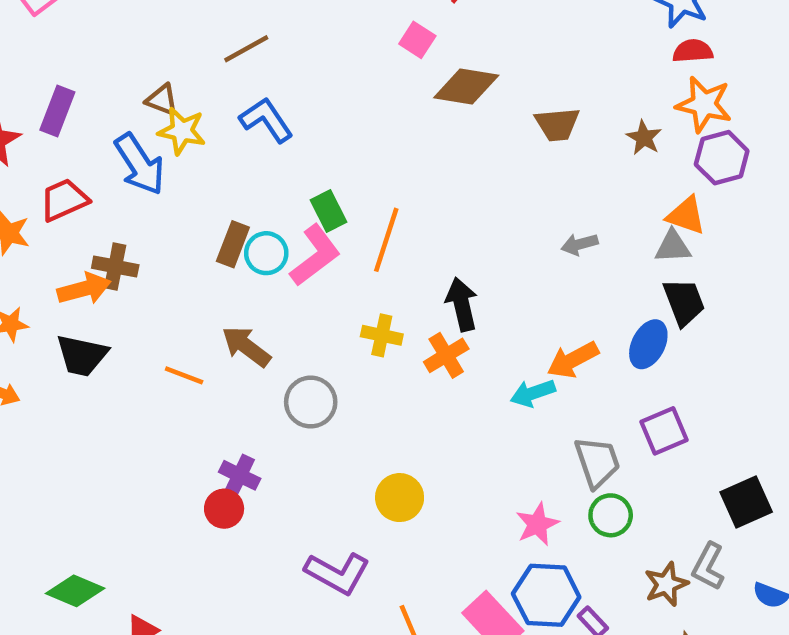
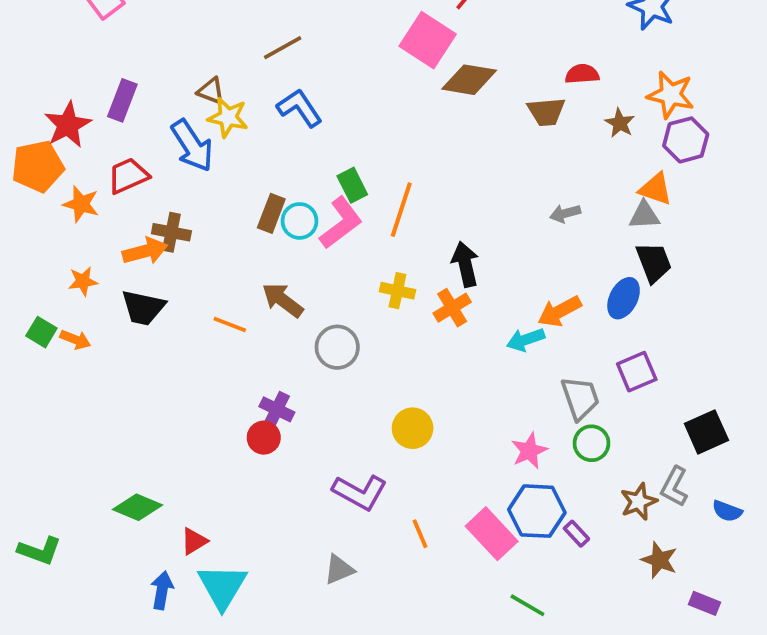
pink square: (417, 40) -> (428, 40), size x1.8
red semicircle: (693, 51) -> (582, 74), moved

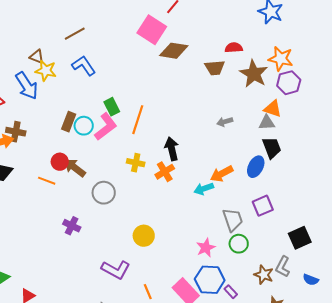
brown star: (620, 123) -> (254, 74), size x1.8
red circle: (264, 438) -> (60, 162), moved
brown star: (639, 502) -> (264, 275), turned -30

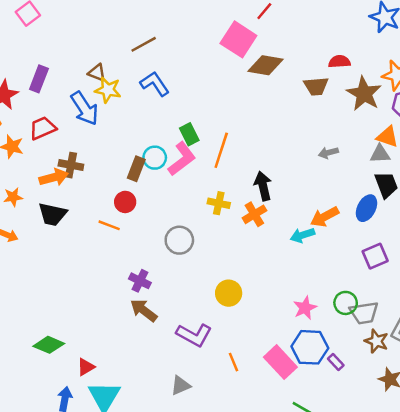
brown rectangle: (69, 122) -> (136, 169), moved
brown arrow: (75, 168) -> (144, 310), moved
gray trapezoid: (233, 220) -> (364, 313), moved, turned 100

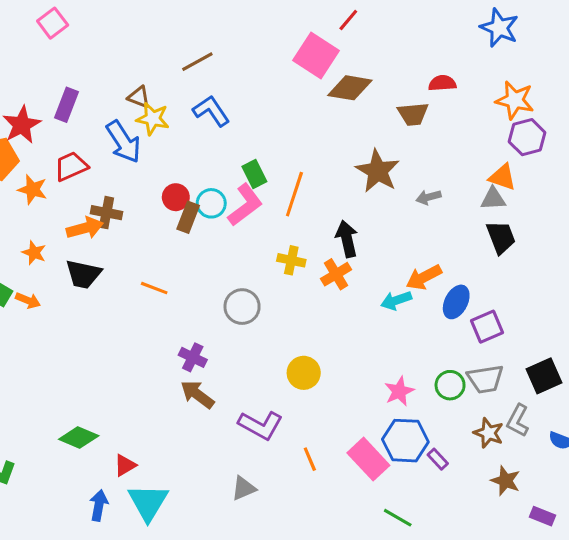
brown star: (364, 94) -> (378, 171), moved
orange star: (13, 197) -> (34, 253), turned 30
red circle: (125, 202) -> (176, 197), moved
blue ellipse: (366, 208) -> (456, 302), moved
gray trapezoid: (364, 313) -> (485, 379), moved

